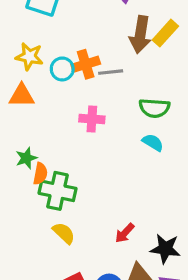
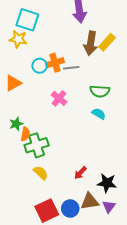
yellow star: (29, 56) -> (18, 39), moved
orange triangle: (22, 96) -> (13, 83), turned -30
pink cross: (92, 119) -> (59, 98), turned 35
green cross: (58, 191) -> (37, 145), turned -30

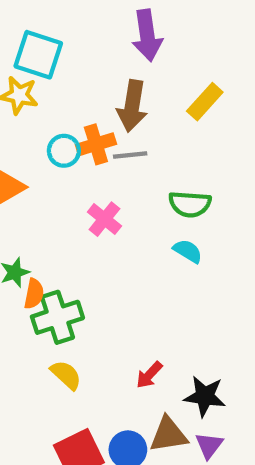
brown arrow: (91, 43) -> (132, 106), moved

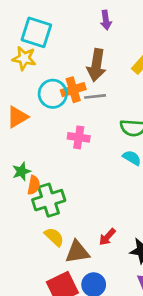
purple arrow: (147, 35) -> (106, 20), size x0.6
cyan circle: (64, 151) -> (53, 94), size x1.4
pink cross: (104, 219) -> (79, 137), turned -30
brown triangle: (168, 435) -> (77, 252), moved

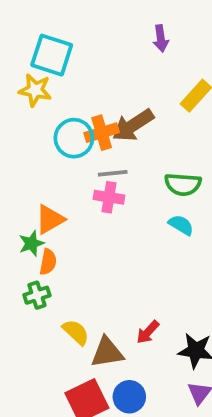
purple arrow: (106, 20) -> (161, 38), moved
brown arrow: (96, 65) -> (133, 125), moved, turned 48
gray line: (95, 96) -> (113, 173), moved
orange triangle: (17, 117) -> (50, 219), moved
green cross: (49, 200) -> (37, 295), moved, size x0.6

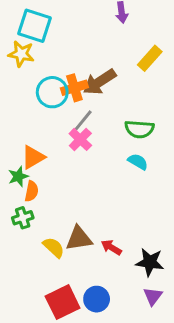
gray line: (113, 173) -> (83, 120), turned -45
pink cross: (109, 197) -> (80, 139), turned 35
red arrow: (148, 332) -> (111, 247), turned 78
brown triangle: (107, 352) -> (79, 239), moved

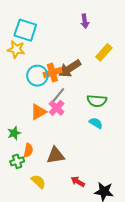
orange triangle: (33, 157) -> (38, 112), moved
orange semicircle: (32, 191) -> (28, 150), moved
brown triangle: (79, 239) -> (56, 155), moved

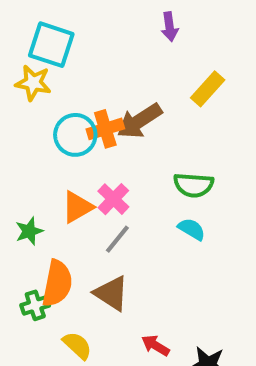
gray line: (59, 95) -> (117, 239), moved
green star: (14, 133) -> (29, 231), moved
orange semicircle: (28, 150) -> (57, 283), size x1.6
brown triangle: (56, 155) -> (111, 293), turned 42

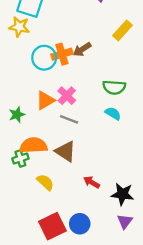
brown arrow: (139, 121) -> (82, 49), size x0.7
gray line: (117, 239) -> (69, 119), turned 72
orange semicircle: (57, 283) -> (33, 145), turned -104

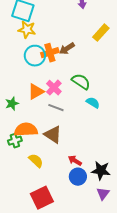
yellow star: (19, 27) -> (27, 30), moved
green semicircle: (114, 87) -> (81, 82), moved, turned -150
blue circle: (80, 224) -> (78, 177), moved

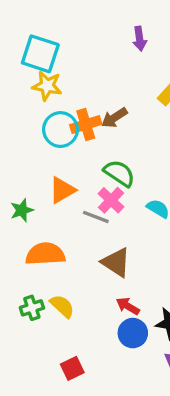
green semicircle: (81, 82) -> (119, 173), moved
pink cross: (54, 88) -> (111, 200), moved
brown triangle: (53, 135) -> (116, 262), moved
green cross: (15, 141) -> (32, 308), moved
red square: (42, 198) -> (72, 368), size x0.6

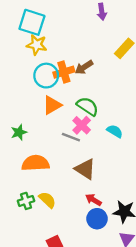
orange triangle: (62, 190) -> (52, 105), moved

